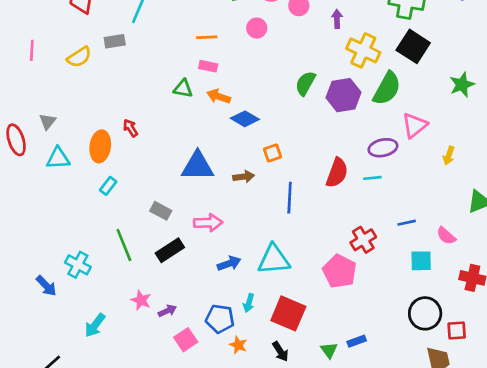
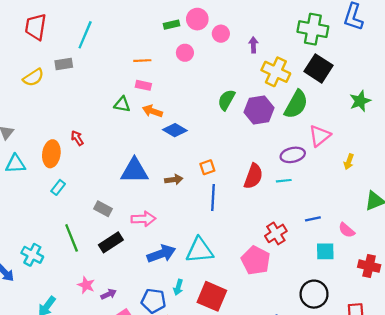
orange square: (273, 153) -> (207, 167), moved
blue arrow: (229, 263) -> (161, 254), size x1.4
black circle: (425, 313) -> (314, 294), moved

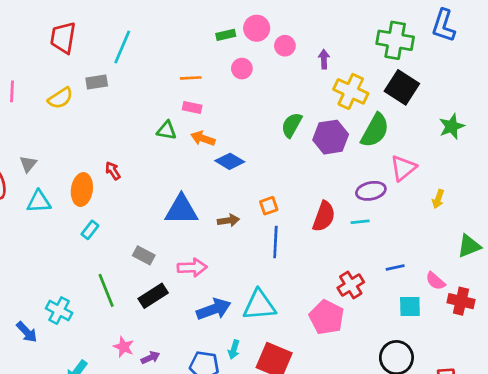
red cross: (369, 266) -> (461, 301), moved

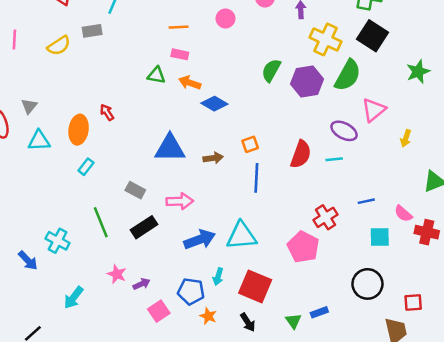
purple ellipse: (371, 191) -> (344, 131), turned 40

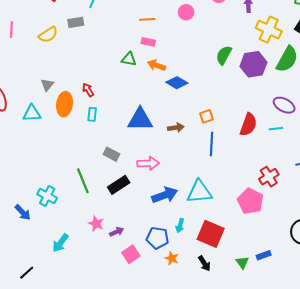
gray triangle: (29, 106) -> (47, 85), moved
cyan rectangle: (86, 167) -> (92, 114), moved, turned -32

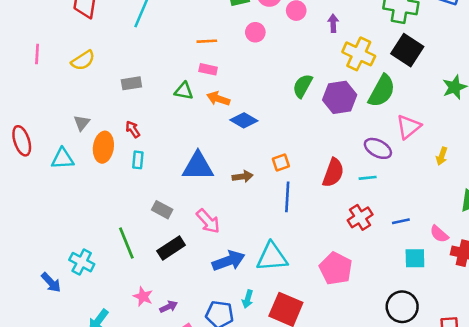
gray rectangle: (76, 22) -> (131, 83), moved
pink arrow: (148, 163) -> (208, 221), turned 50
red cross: (269, 177) -> (360, 217), moved

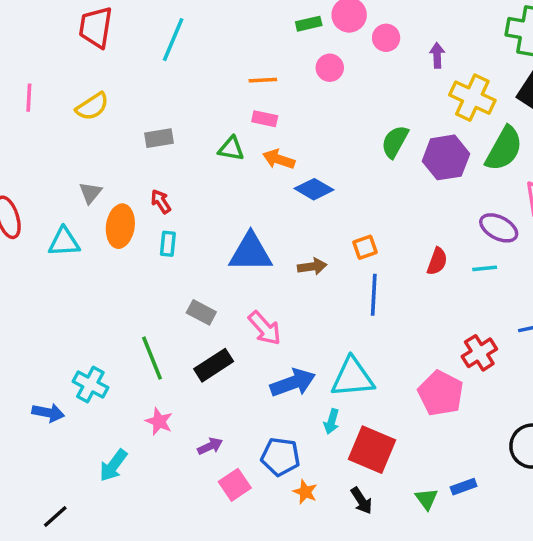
red semicircle: (333, 173) -> (437, 261), size x0.7
red cross: (360, 217) -> (479, 353), moved
blue arrow: (51, 282) -> (48, 413), turned -35
pink star: (143, 297) -> (159, 421), moved
cyan arrow: (248, 299) -> (332, 421), moved

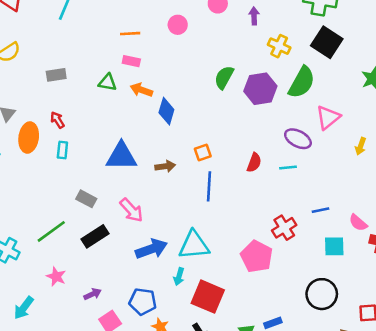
yellow cross: (472, 98) -> (279, 46), size x0.7
blue diamond: (314, 189) -> (166, 111), turned 76
green line: (152, 358) -> (51, 231), turned 76

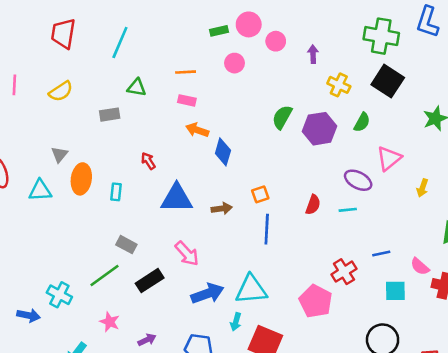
green triangle: (108, 82) -> (137, 88), moved
green semicircle: (302, 82) -> (362, 122), size x0.6
red arrow: (57, 120) -> (148, 161), moved
gray rectangle: (86, 199) -> (126, 245), moved

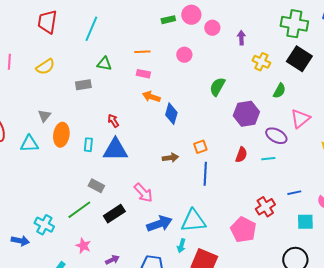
pink circle: (235, 63) -> (184, 55), moved
purple hexagon: (319, 129) -> (246, 114), moved
blue triangle: (177, 198) -> (115, 150), moved

